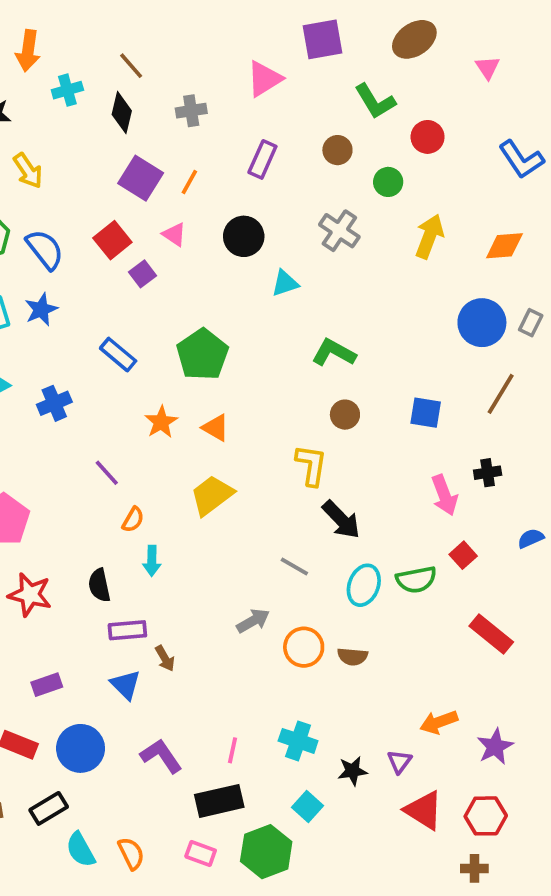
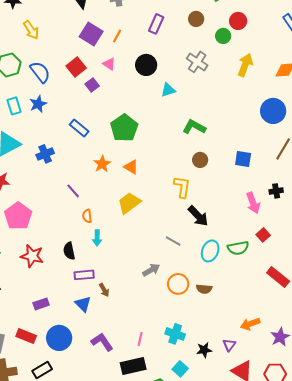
red circle: (428, 137) -> (238, 21), moved
orange semicircle: (133, 520) -> (87, 216), turned 144

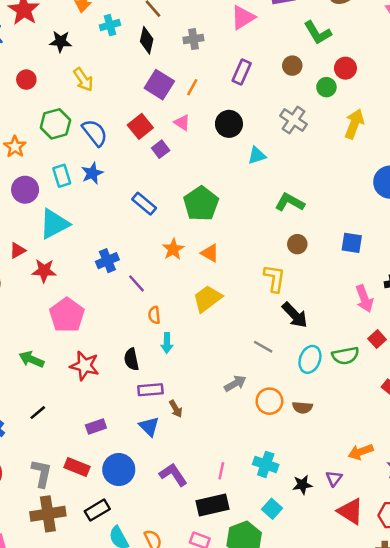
blue cross: (45, 154) -> (107, 261), moved

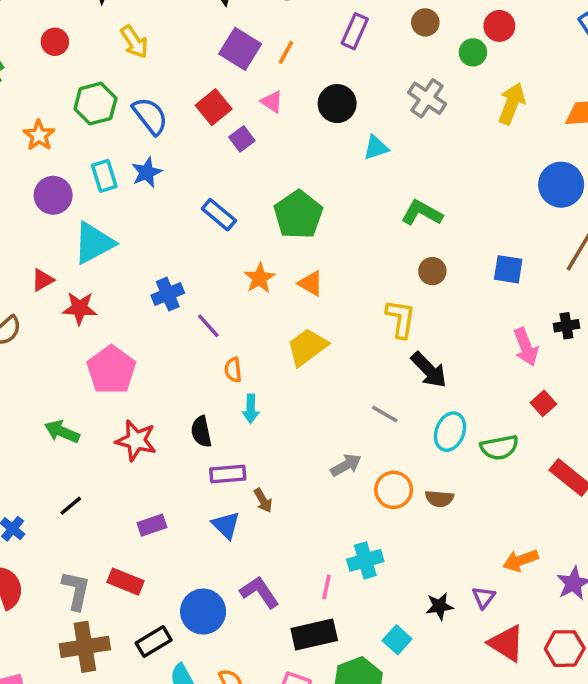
green semicircle: (345, 356) -> (499, 447), moved
cyan cross: (266, 464) -> (365, 560), moved, turned -35
blue circle: (119, 470) -> (203, 612), moved

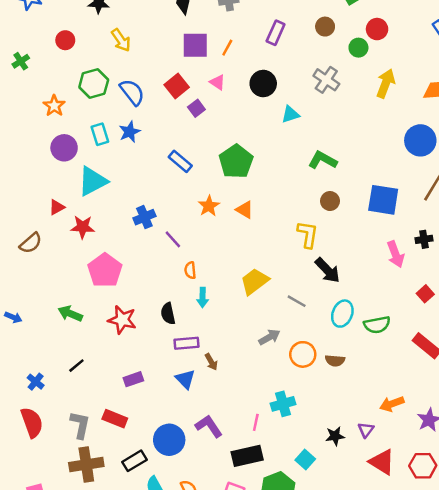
purple square: (240, 49) -> (195, 45), turned -32
blue square: (508, 269) -> (383, 200), size x1.5
yellow trapezoid: (307, 347) -> (255, 281), moved
red square: (543, 403) -> (425, 294), moved

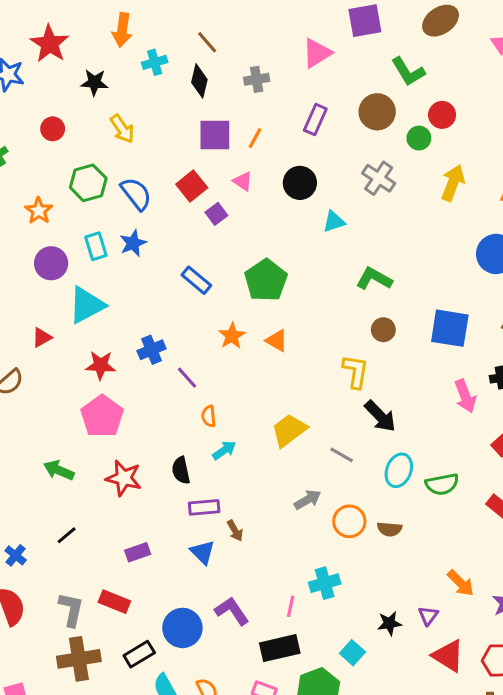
brown circle: (325, 27) -> (377, 112), size x1.5
red star: (83, 227) -> (101, 365), moved
cyan arrow: (203, 297) -> (224, 450), turned -126
orange arrow: (392, 404) -> (461, 583), turned -115

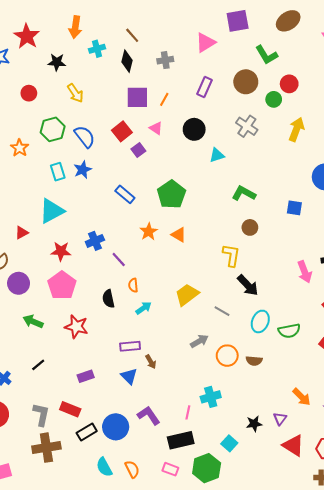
purple circle: (51, 263) -> (19, 283), moved
blue square: (450, 328) -> (294, 208), moved, size x0.6
black semicircle: (181, 470) -> (108, 299), moved
black rectangle: (139, 654) -> (87, 432), moved

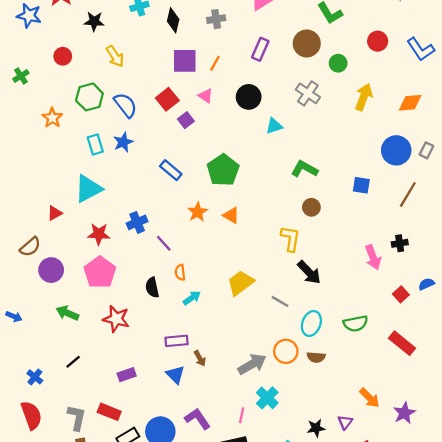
red circle: (289, 84) -> (378, 41), moved
cyan ellipse: (260, 321) -> (311, 323), moved
gray arrow: (199, 341) -> (252, 364), moved, size x1.4
cyan cross: (211, 397) -> (267, 398), turned -30

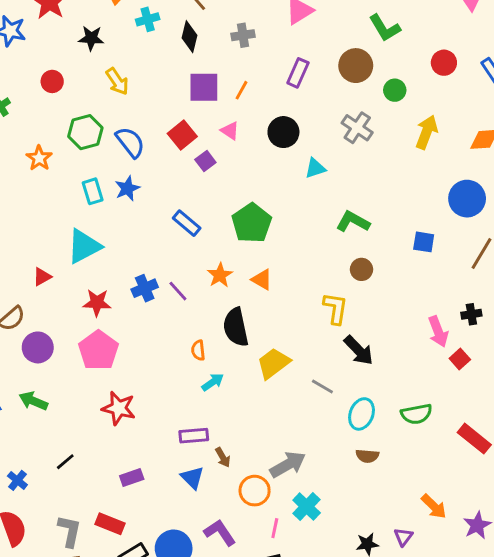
purple line: (164, 243) -> (178, 291), moved
black semicircle: (152, 287) -> (236, 327), moved, size x1.5
red square: (401, 294) -> (460, 359), moved
green arrow: (67, 313) -> (33, 401), moved
orange circle: (286, 351) -> (255, 491), moved

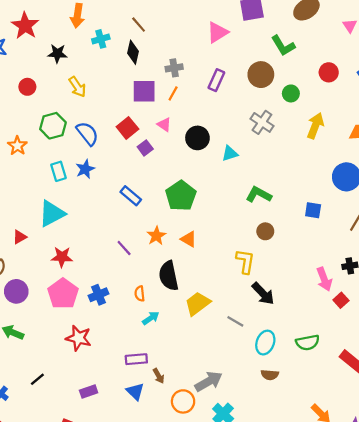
gray cross: (243, 35) -> (174, 68), moved
black circle: (283, 132) -> (197, 138), moved
blue cross: (145, 288) -> (99, 295), moved

